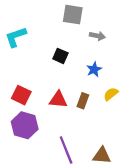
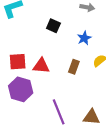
red square: (21, 95) -> (18, 62), turned -30
red triangle: (58, 100) -> (41, 66), moved

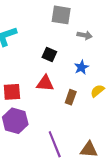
red triangle: (41, 66) -> (45, 83), moved

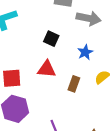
gray arrow: (85, 35) -> (89, 18), size x1.5

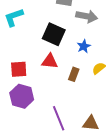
black square: (51, 39) -> (54, 34), size x1.6

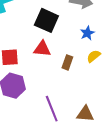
blue star: (84, 46) -> (87, 33), moved

